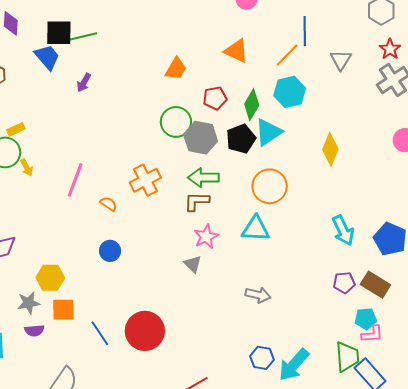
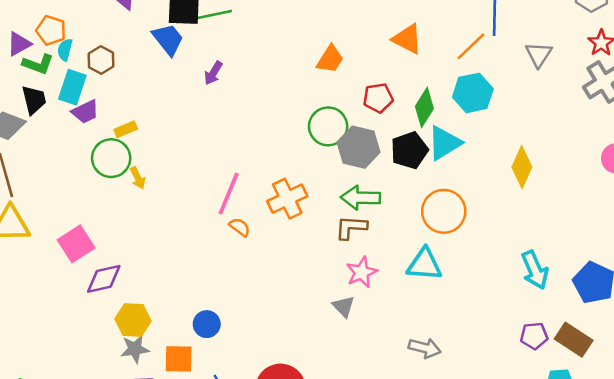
pink line: (75, 180) -> (229, 194), moved
blue circle: (110, 251) -> (207, 324), moved
yellow hexagon: (50, 278) -> (133, 320), moved

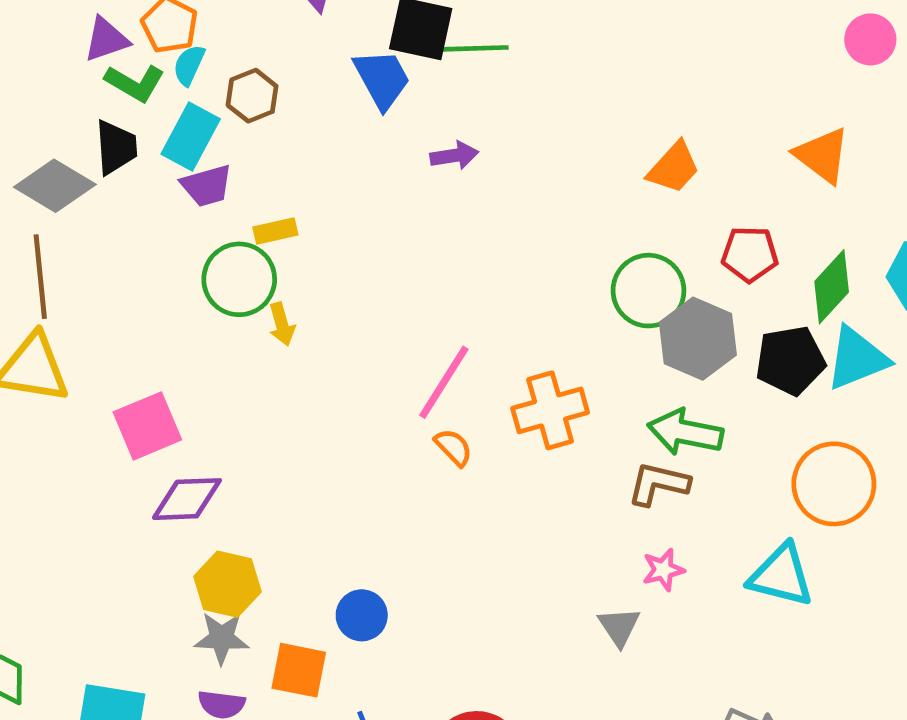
purple arrow: (213, 73) -> (454, 156), turned -140
pink star: (362, 272) -> (663, 570), size x0.7

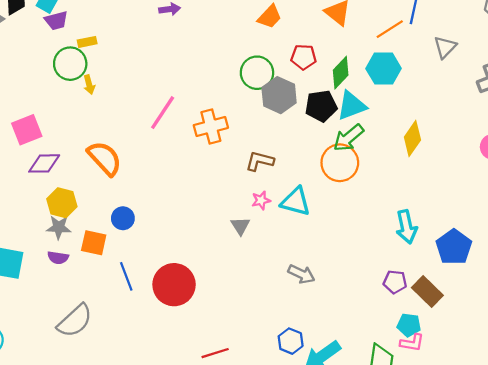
green arrow: (685, 432) -> (348, 138), moved, turned -52
orange semicircle: (454, 447) -> (105, 158), moved, size x2.0
cyan triangle: (781, 575) -> (296, 202), moved

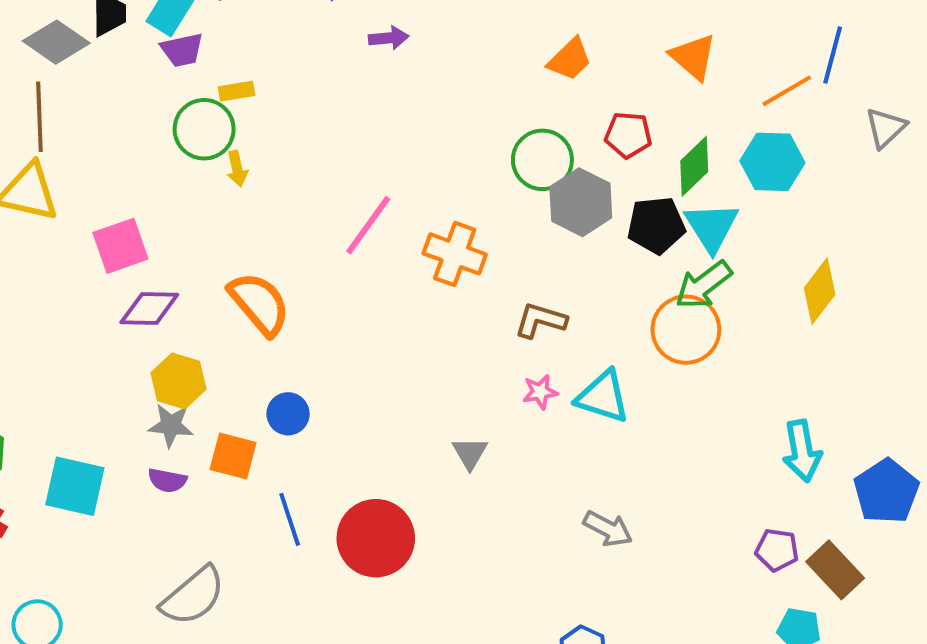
cyan triangle: (352, 106) -> (712, 227), turned -44
orange cross: (211, 126) -> (455, 254), turned 32
gray triangle: (240, 226) -> (470, 453), moved

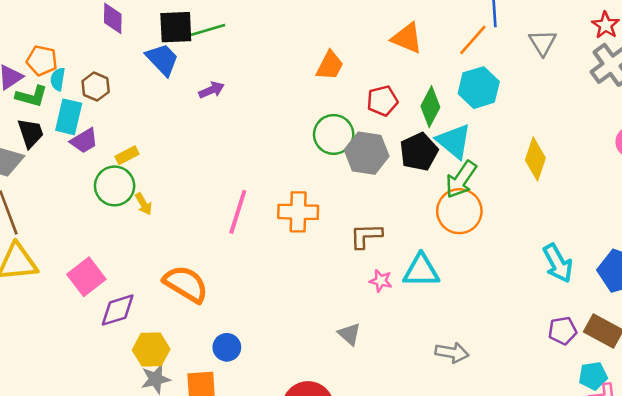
pink star: (540, 392) -> (381, 281), turned -30

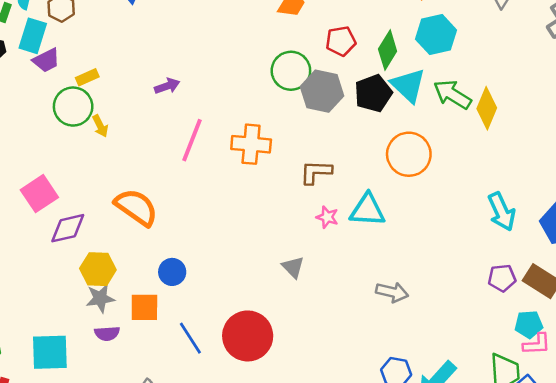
purple arrow: (212, 90) -> (167, 86), moved
green arrow: (461, 179) -> (452, 94), moved, turned 84

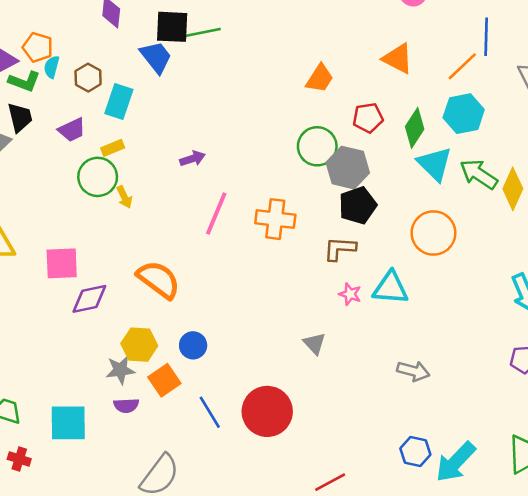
cyan rectangle: (33, 36) -> (119, 101), moved
black pentagon: (373, 93) -> (358, 205), moved
pink square: (39, 194) -> (62, 263), turned 30
yellow hexagon: (98, 269) -> (139, 345), moved
orange square: (144, 307) -> (164, 380), turned -36

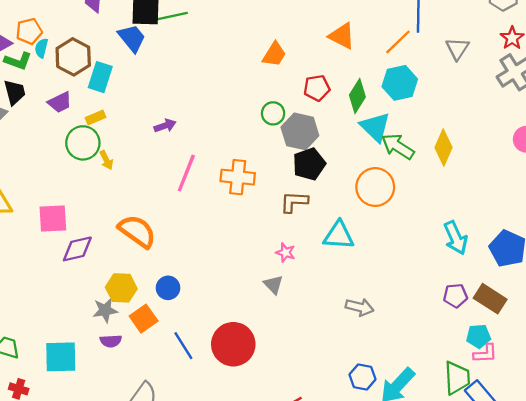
orange pentagon: (38, 47) -> (29, 31), turned -30
brown hexagon: (88, 78) -> (73, 57), size x1.5
green circle: (317, 146) -> (273, 113), size x0.7
green arrow: (479, 174) -> (398, 146), moved
pink star: (350, 294) -> (286, 253), moved

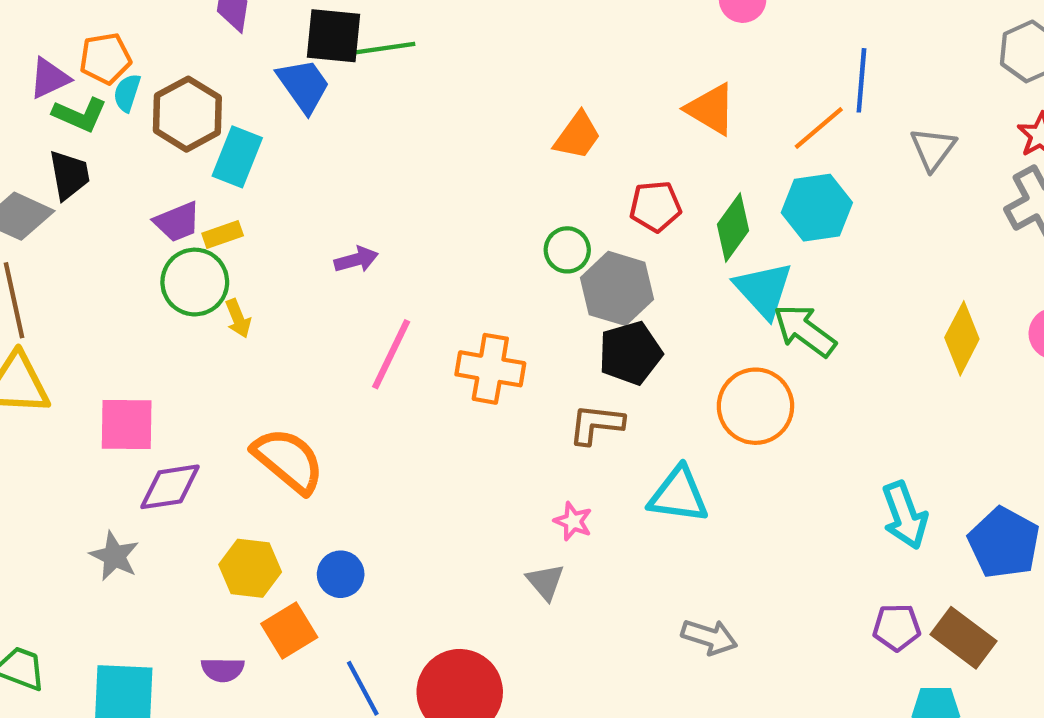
purple trapezoid: (60, 102) -> (177, 222), moved
yellow diamond: (443, 148) -> (962, 338), moved
gray star: (105, 310) -> (114, 556), moved, turned 30

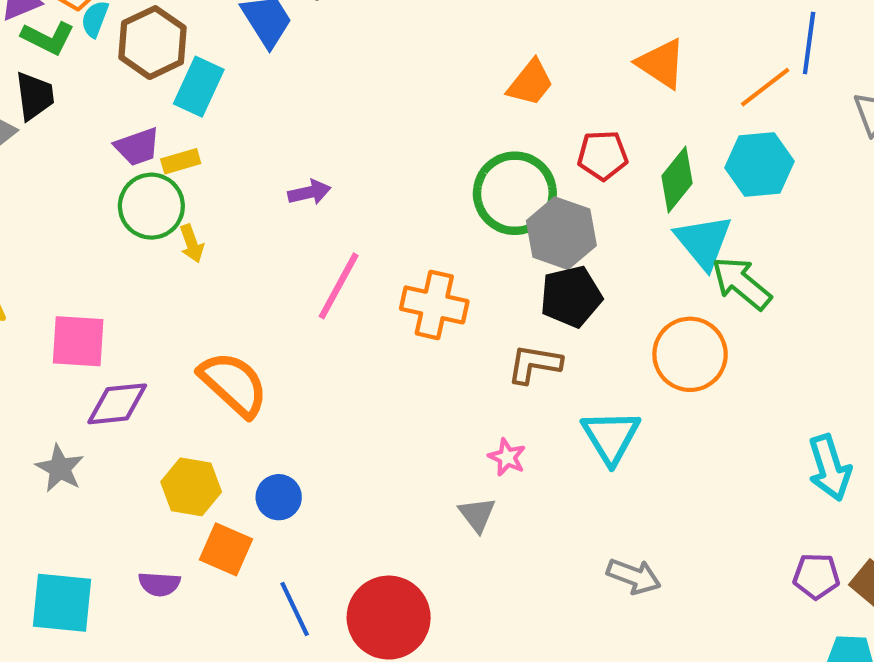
green circle: (567, 250) -> (515, 193), size x1.8
cyan triangle: (678, 495) -> (611, 437), turned 48
orange square: (289, 630) -> (226, 549), turned -38

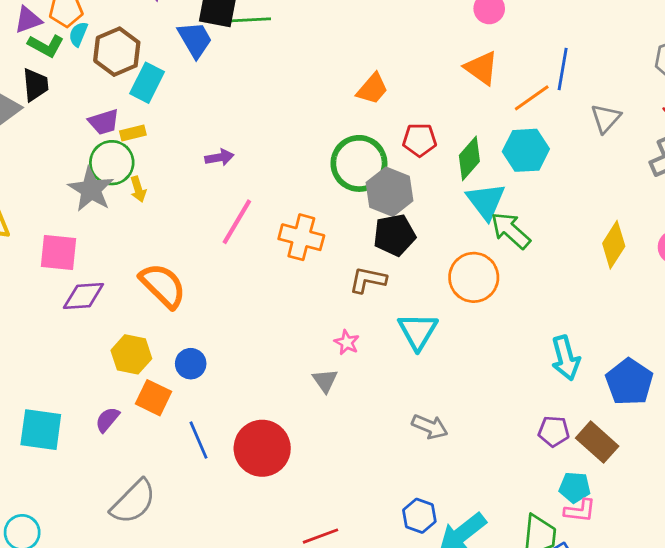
orange triangle: (661, 64) -> (481, 68), moved
gray star: (60, 468) -> (91, 189), moved, size x1.4
purple semicircle: (159, 584) -> (107, 420), turned 124

